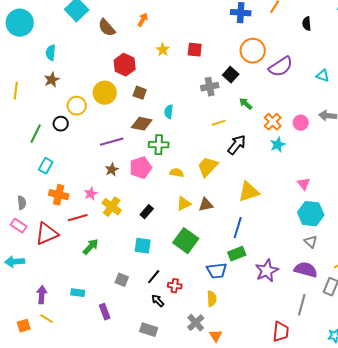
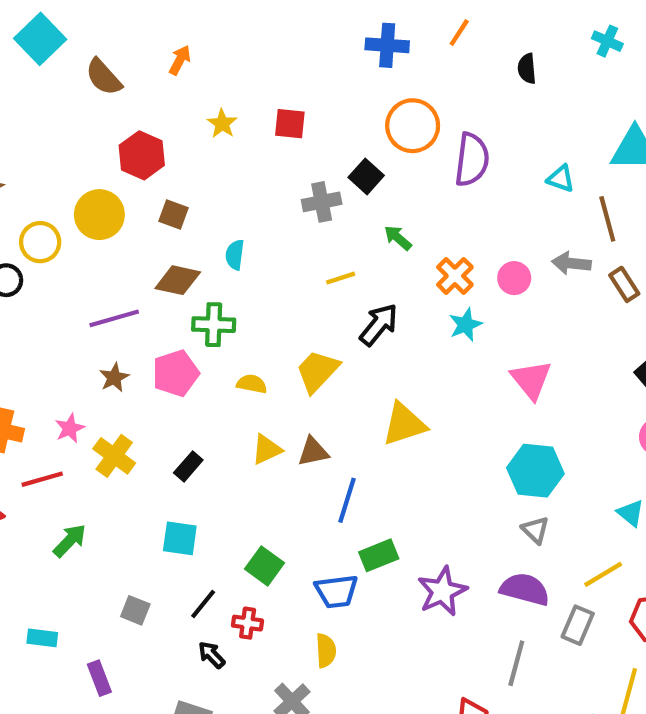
purple semicircle: (281, 67) -> (472, 160), turned -50
pink triangle: (304, 184) -> (531, 380), moved, size x1.5
blue line: (238, 228) -> (347, 500), moved
green square: (186, 241) -> (264, 566), moved, size x0.7

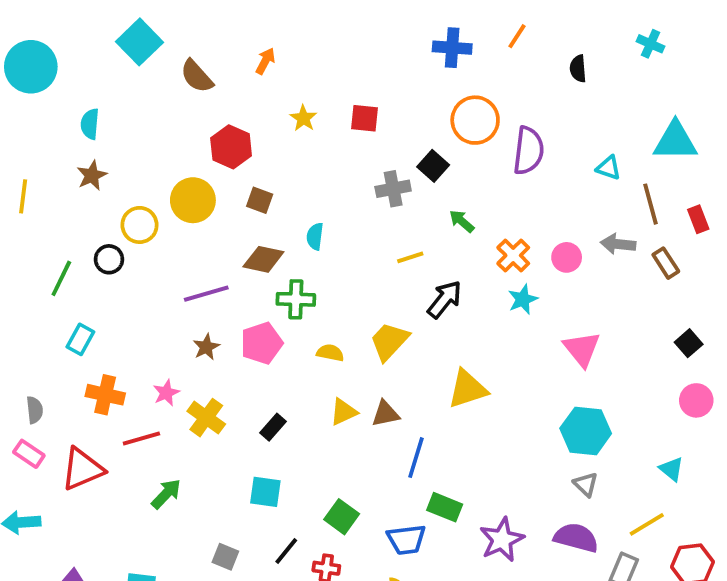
green rectangle: (379, 555) -> (445, 507), turned 44

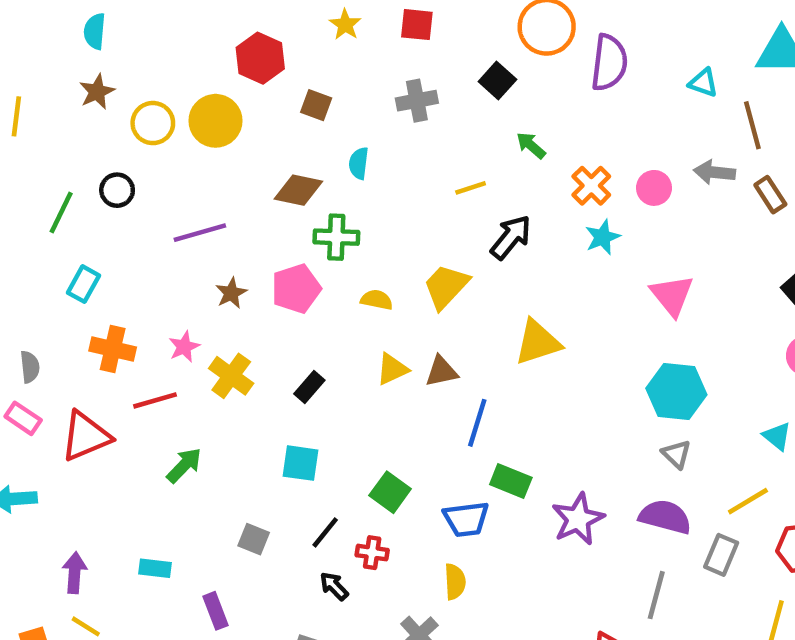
gray cross: (393, 189) -> (417, 101), moved
brown square: (260, 200) -> (316, 105), moved
yellow circle: (140, 225) -> (153, 123), moved
purple line: (206, 294) -> (200, 233), moved

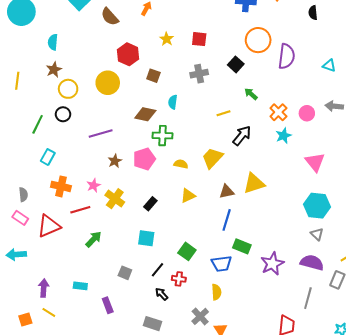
yellow circle: (153, 123) -> (68, 89), moved
brown triangle: (441, 371) -> (227, 191), moved

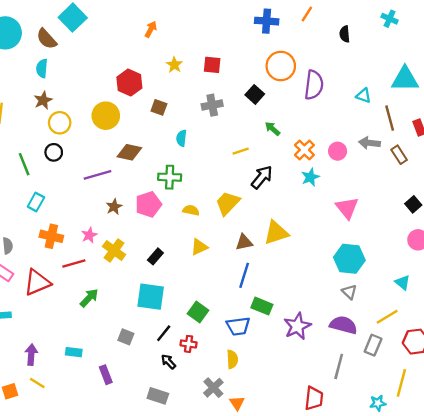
brown semicircle: (110, 17) -> (47, 39), moved
brown diamond: (145, 114) -> (129, 152), moved
green line: (38, 124) -> (24, 164), turned -48
cyan square: (146, 238) -> (151, 297), size x1.4

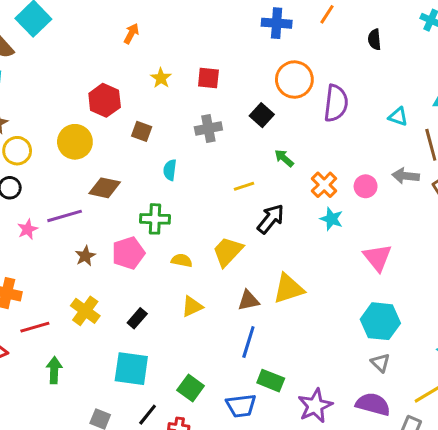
cyan star: (310, 177) -> (331, 219), turned -30
pink star: (89, 235) -> (27, 229), moved
green arrow: (89, 298) -> (54, 370), turned -42

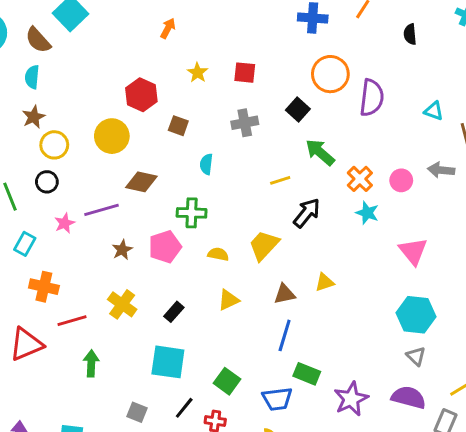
green arrow: (284, 158) -> (320, 152), size x1.5
yellow triangle: (288, 289) -> (324, 282), size x0.6

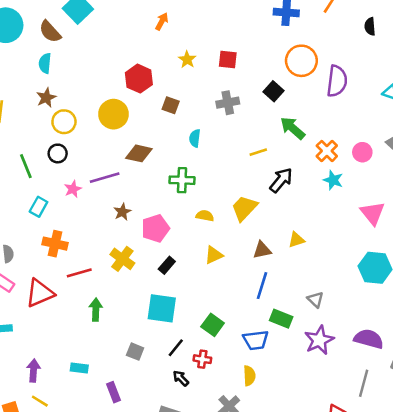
pink pentagon: (165, 247) -> (155, 228), moved
gray triangle: (416, 356) -> (315, 299), moved

